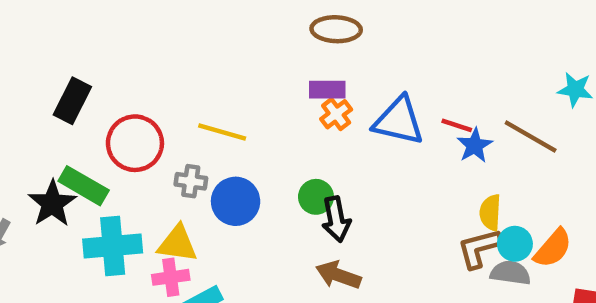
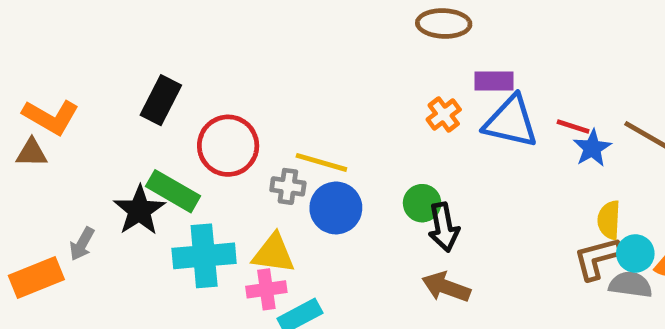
purple rectangle: (327, 90) -> (494, 81), moved
yellow line: (222, 132) -> (321, 162), moved

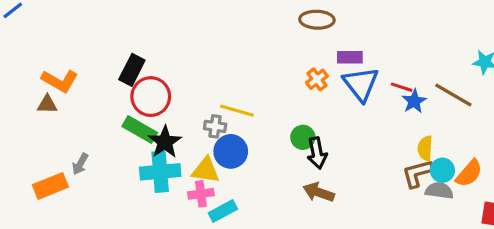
blue triangle: (511, 122) -> (361, 84), turned 39
red circle: (228, 146) -> (151, 97), moved
blue circle: (336, 208) -> (231, 151), moved
black star: (139, 210) -> (165, 142), moved

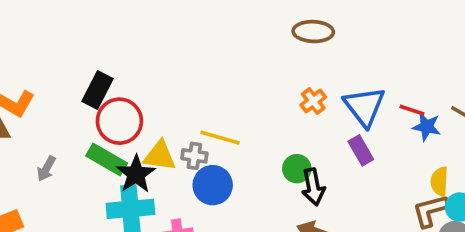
purple rectangle: (350, 57) -> (361, 150), moved, turned 60
blue star: (414, 101) -> (427, 127), turned -30
gray arrow: (80, 164) -> (46, 169), moved
yellow triangle: (206, 170) -> (160, 156), moved

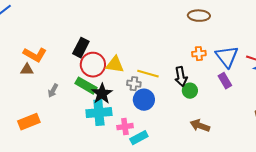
orange cross: (313, 101) -> (199, 54), turned 32
yellow triangle: (160, 156) -> (115, 65), moved
black arrow: (313, 187) -> (181, 77), moved

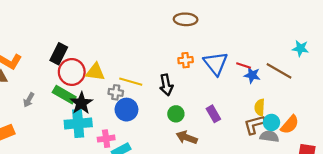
purple rectangle: (225, 81) -> (213, 114), moved
green circle: (190, 91) -> (176, 114), moved

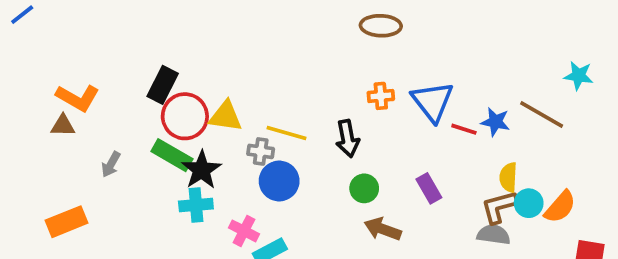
red line: (244, 66) -> (464, 129), moved
cyan cross: (78, 124) -> (196, 205), size x0.7
gray semicircle: (269, 136) -> (494, 235), moved
pink cross: (106, 139) -> (244, 231), turned 35

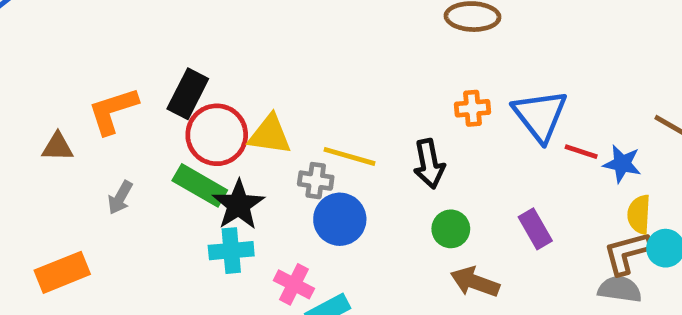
orange L-shape: (78, 98) -> (113, 111), moved, turned 132
blue star: (495, 122) -> (622, 164), moved

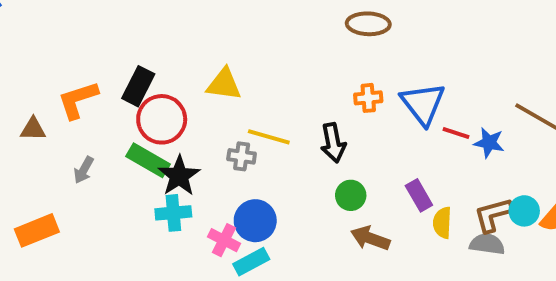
yellow triangle: (270, 135) -> (224, 84), moved
yellow semicircle: (639, 214) -> (442, 223), moved
blue circle: (340, 219) -> (255, 221), moved

